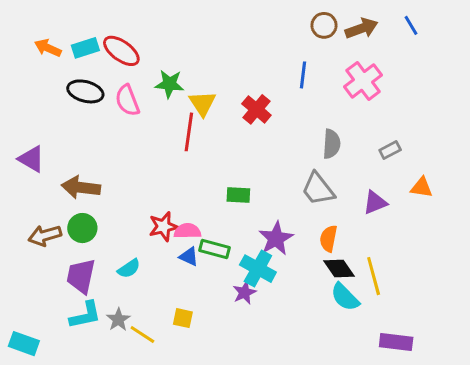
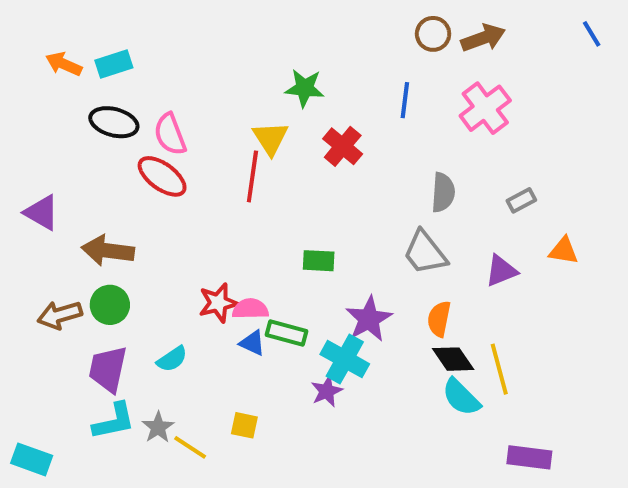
blue line: (411, 25) -> (592, 34), moved
red ellipse: (121, 51) -> (162, 176), moved
green star: (169, 84) -> (305, 88), moved

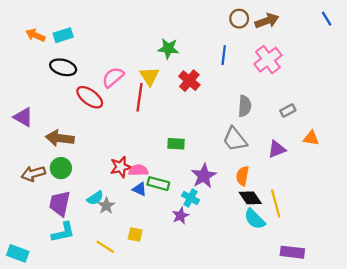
pink semicircle: (170, 134) -> (113, 77), moved, turned 70
cyan cross: (345, 359) -> (190, 198), size x0.7
gray star: (158, 427) -> (106, 206), moved

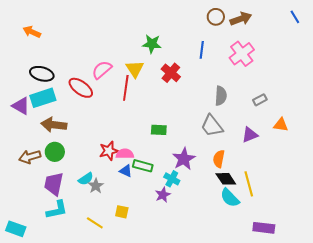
cyan rectangle: (63, 35) -> (43, 98), moved, size x1.4
black ellipse: (63, 67) -> (42, 74), moved

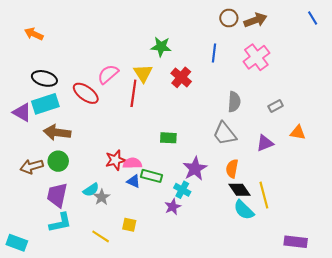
purple rectangle: (264, 228) -> (296, 242), moved

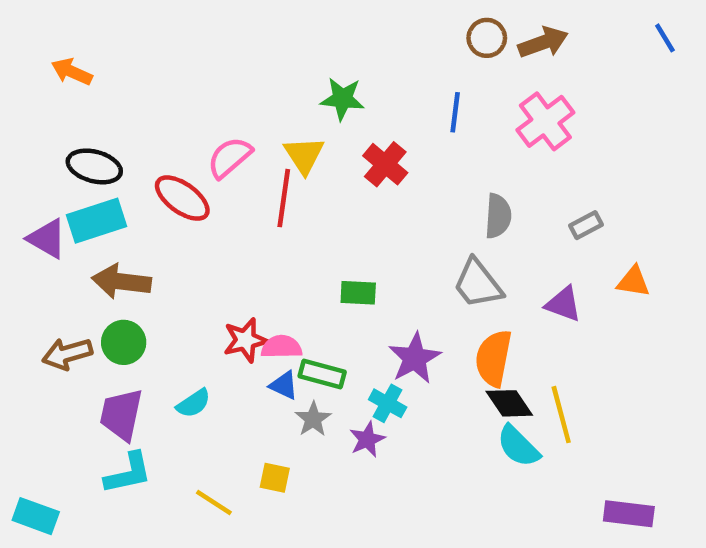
purple triangle: (265, 143) -> (563, 304), turned 42
orange semicircle: (232, 169) -> (494, 358), size x1.4
gray star: (102, 197) -> (313, 419), moved

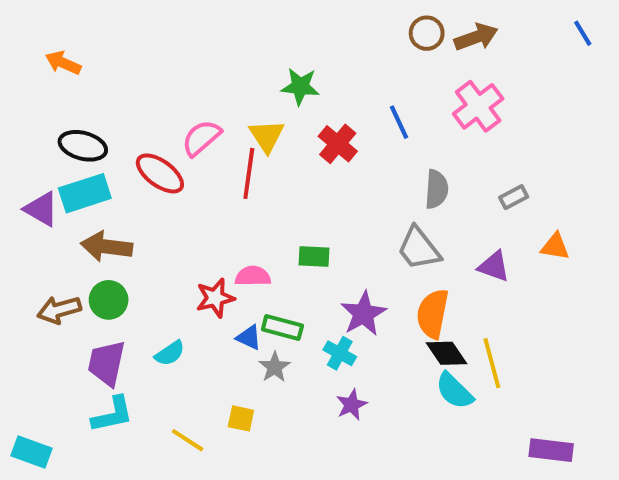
blue line: (455, 112) -> (399, 122), moved, turned -32
pink semicircle: (282, 347) -> (253, 276), moved
purple star: (367, 439) -> (352, 405), moved

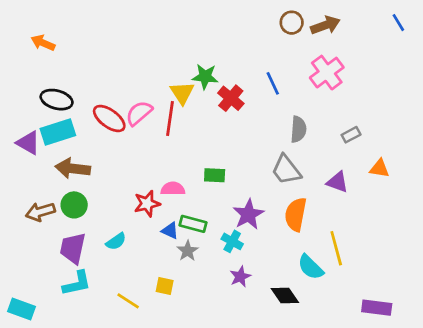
green star: (300, 87) -> (205, 77), moved
pink semicircle: (201, 138) -> (139, 113), moved
black diamond: (446, 353) -> (285, 295), moved

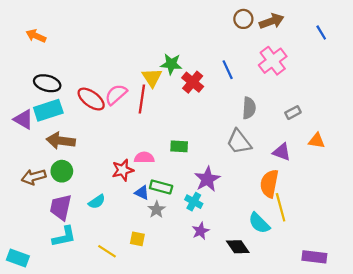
blue line: (398, 23) -> (321, 32), moved
orange semicircle: (296, 214) -> (269, 184), moved

